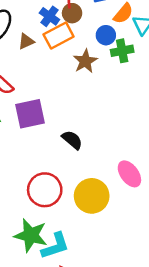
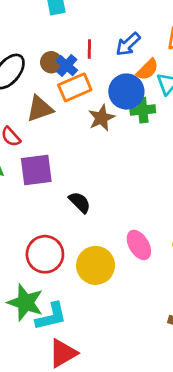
brown circle: (72, 13) -> (51, 62), moved
blue circle: (106, 35) -> (126, 91), size x1.6
brown triangle: (26, 41) -> (40, 109), moved, size x1.5

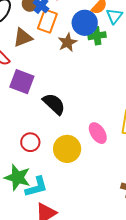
orange rectangle: (75, 87) -> (47, 21), turned -45
purple square: (36, 170) -> (22, 82), turned 30
black semicircle: (80, 202) -> (54, 104), size x1.4
red circle: (45, 254) -> (30, 142), size x0.7

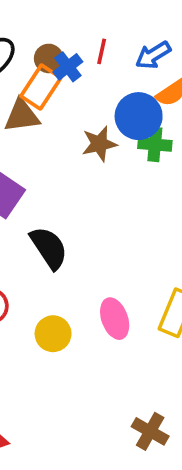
orange rectangle: (47, 21) -> (41, 87), moved
yellow circle: (67, 149) -> (53, 334), size x0.7

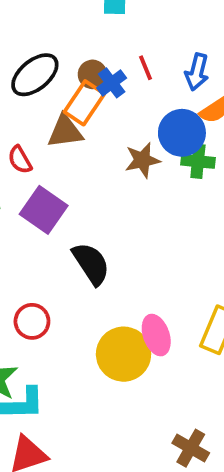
red line: (102, 51) -> (146, 68), turned -35
blue arrow: (153, 55) -> (197, 72), turned -45
yellow circle: (53, 334) -> (124, 354), moved, size x1.5

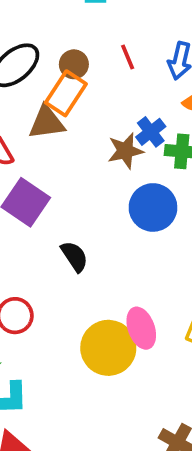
blue cross: (112, 83) -> (151, 132), moved
blue circle: (182, 133) -> (153, 207), moved
black semicircle: (91, 264) -> (74, 256), size x0.7

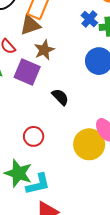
brown star: (125, 151) -> (44, 50), moved

